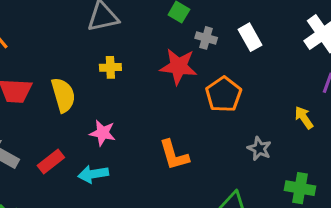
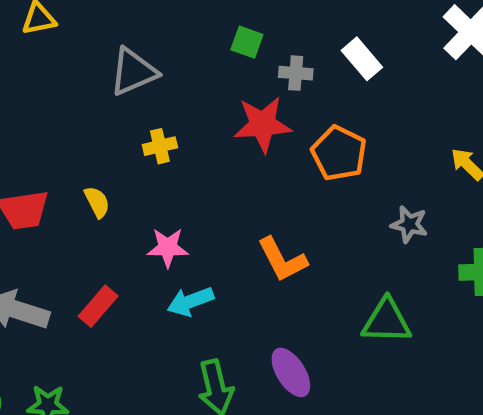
yellow semicircle: (63, 95) -> (97, 202), size x0.6
cyan arrow: (93, 174) -> (190, 301), moved

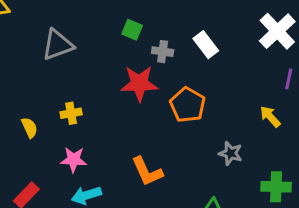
yellow cross: (160, 146) -> (71, 113), moved

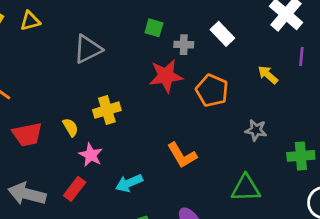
yellow cross: (71, 113) -> (107, 110), size x1.4
yellow arrow: (270, 117) -> (268, 75), moved
pink star: (74, 160) -> (91, 155), moved, turned 30

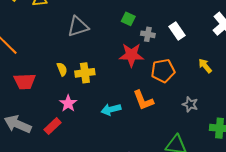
orange pentagon: (212, 90) -> (163, 71), turned 30
yellow semicircle: (71, 127) -> (62, 69), moved
orange L-shape: (182, 155) -> (143, 100), moved
cyan arrow: (129, 183) -> (111, 109), moved

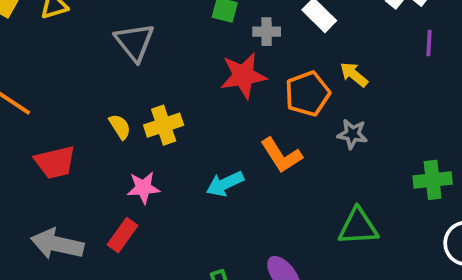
gray triangle: (78, 27) -> (135, 42), turned -40
yellow arrow: (205, 66) -> (354, 75), moved
pink star: (68, 103) -> (143, 188), turned -30
gray star: (190, 104) -> (352, 134), moved

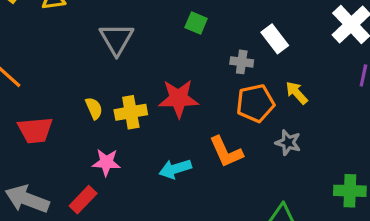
gray cross: (267, 32) -> (242, 62), moved
red star: (243, 76) -> (178, 98), moved

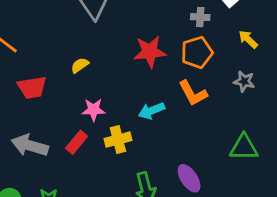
orange pentagon: (255, 103) -> (197, 52), moved
yellow semicircle: (94, 108) -> (80, 65), turned -96
yellow cross: (131, 112) -> (118, 140), moved

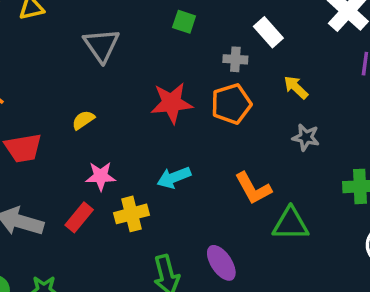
gray star: (244, 81) -> (306, 137), moved
orange L-shape: (193, 93) -> (253, 188), moved

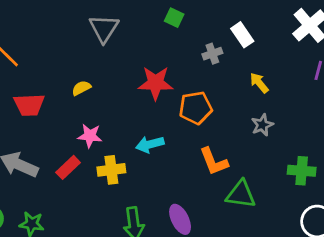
gray cross: (235, 59) -> (212, 54), turned -30
orange pentagon: (231, 104) -> (196, 108), moved
gray star: (306, 137) -> (262, 125), turned 30

